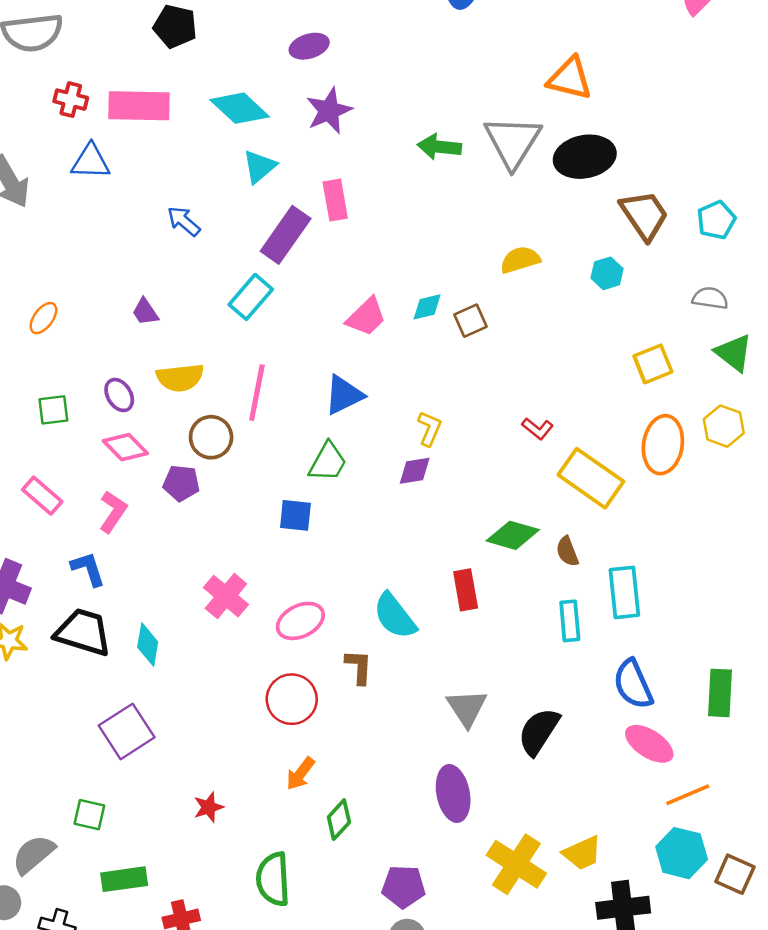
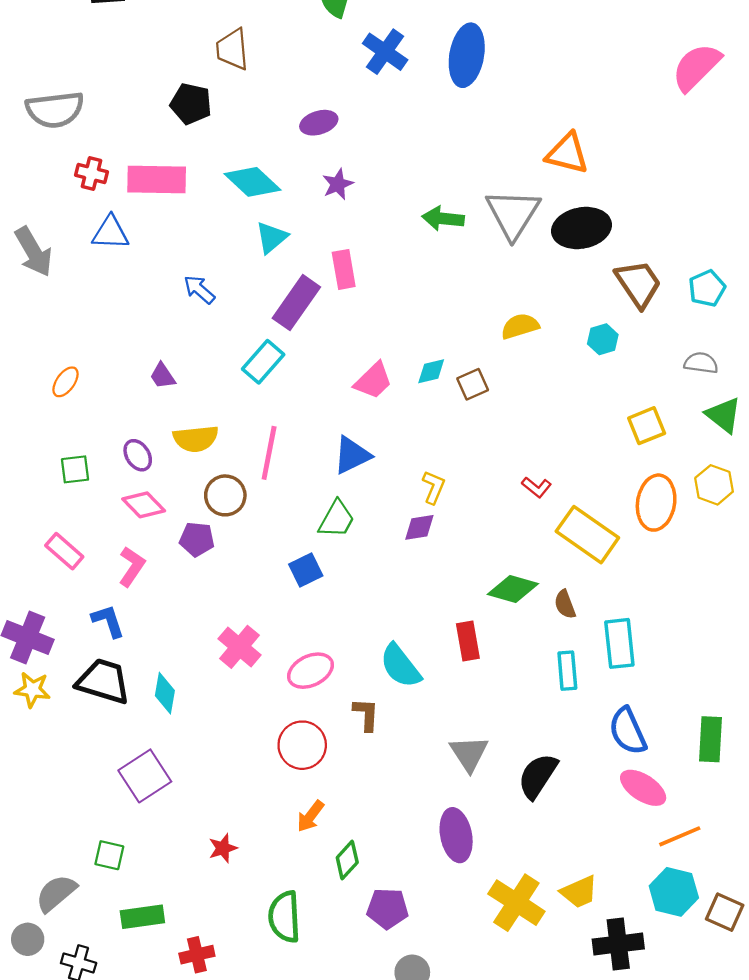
purple star: (329, 111) -> (338, 184), size x0.7
blue square: (295, 515) -> (306, 570), turned -32
purple pentagon: (403, 887) -> (387, 909), moved

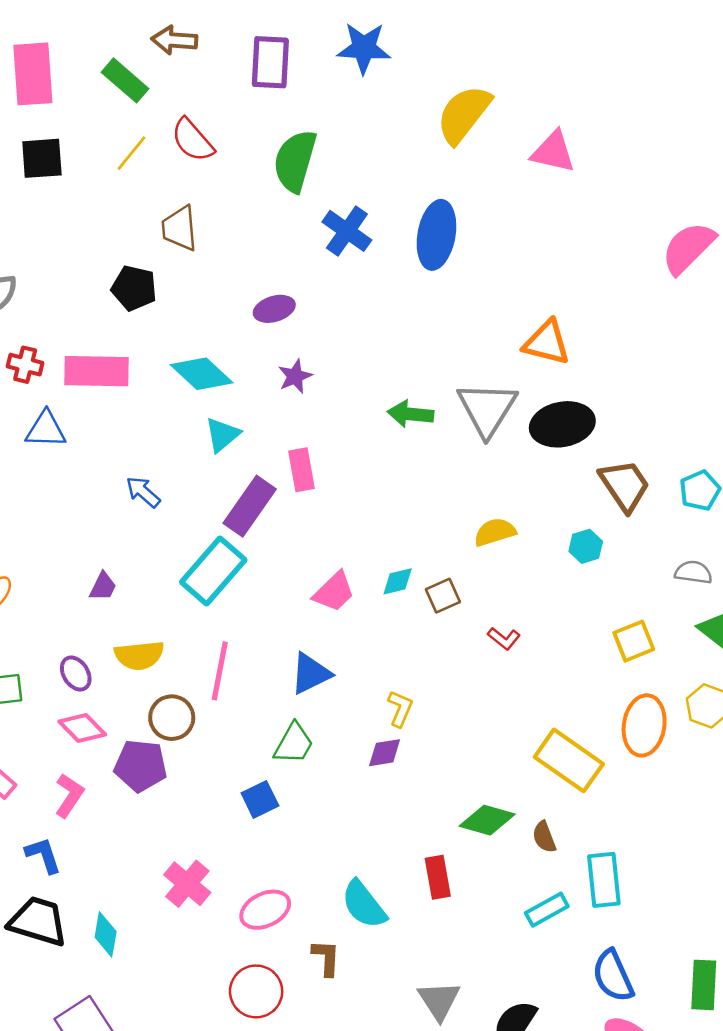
cyan rectangle: (263, 362) -> (213, 571), size x1.4
purple trapezoid: (163, 376) -> (103, 587), turned -120
red L-shape: (537, 487) -> (504, 638), moved
purple pentagon: (197, 539) -> (141, 766), size x1.4
cyan rectangle: (567, 671) -> (547, 910), turned 66

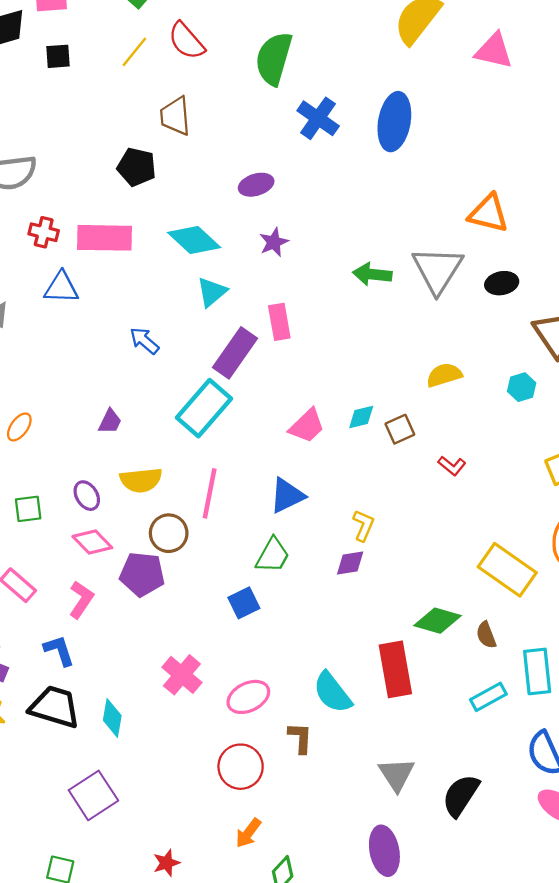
black square: (42, 158) -> (58, 56), size x0.7
black ellipse: (562, 424) -> (502, 283), size x0.6
red rectangle: (438, 877) -> (395, 669), size x1.5

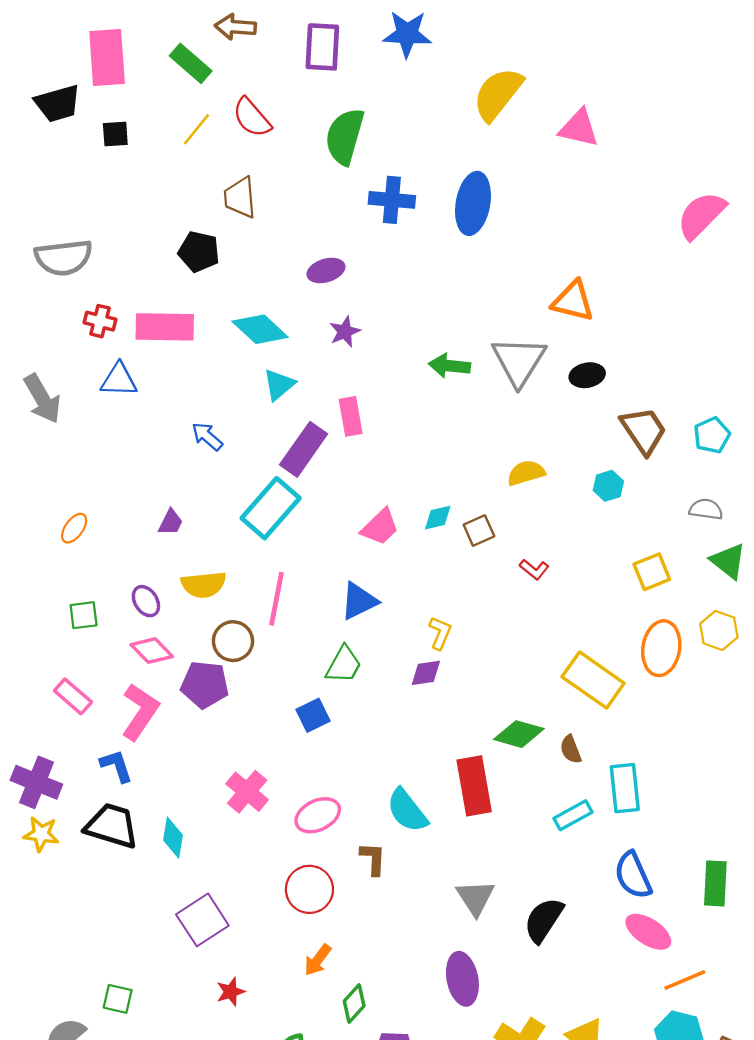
blue cross: (318, 118) -> (392, 200), turned -30
pink L-shape: (81, 600) -> (140, 712), size x1.4
purple square: (93, 795) -> (202, 920), moved

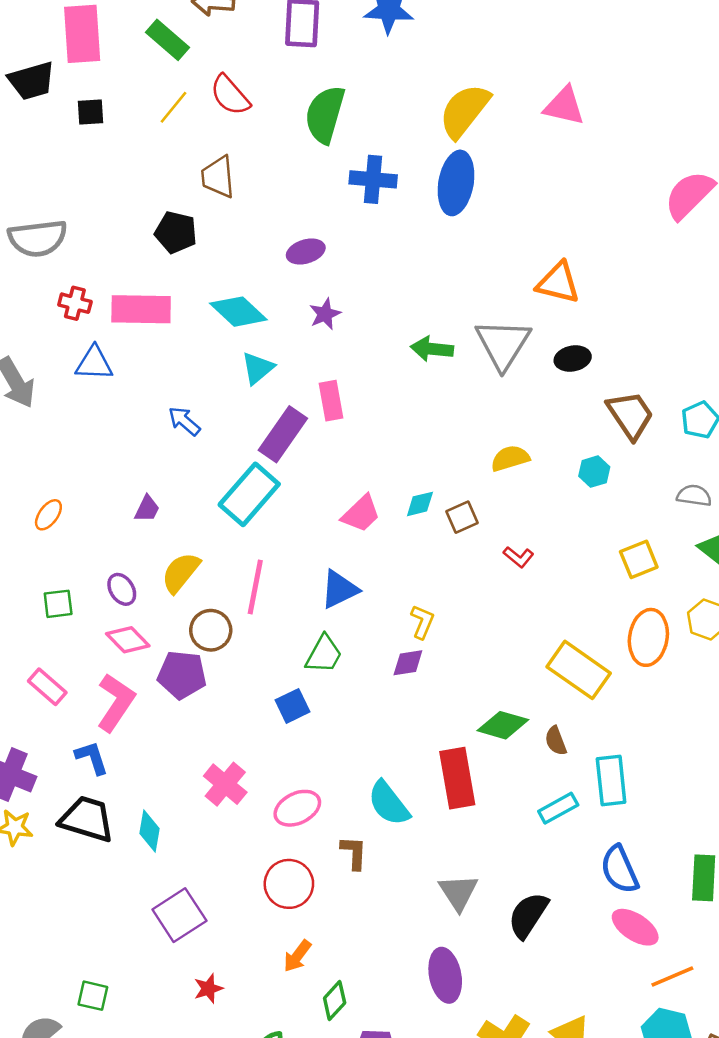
yellow semicircle: (498, 94) -> (464, 111), moved
yellow semicircle: (204, 585) -> (181, 573), turned 135

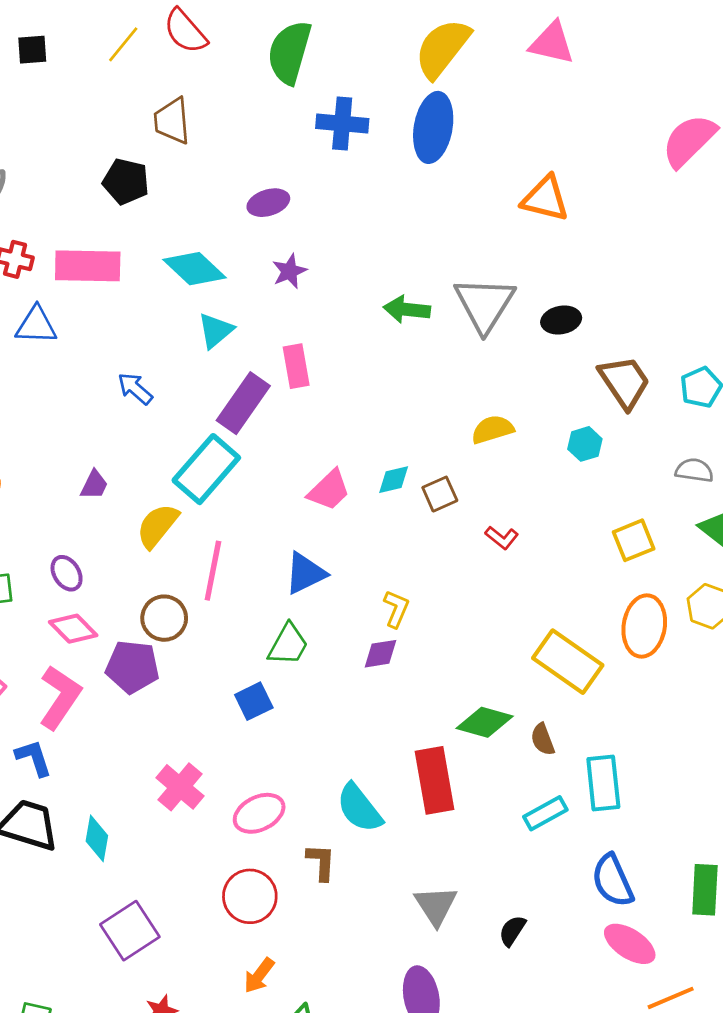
orange triangle: (558, 283) -> (545, 199), moved
yellow semicircle: (181, 573) -> (158, 526), moved
black semicircle: (528, 915) -> (512, 931), size x0.6

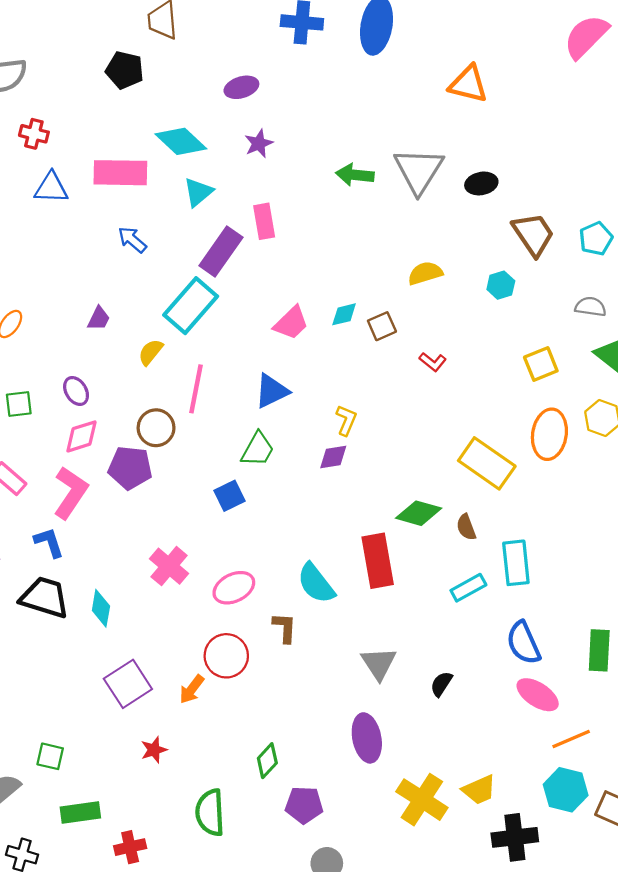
pink rectangle: (88, 266) -> (120, 173), moved
yellow semicircle: (158, 526) -> (151, 352), size x0.7
pink diamond: (73, 629) -> (81, 436), turned -63
orange arrow: (259, 976) -> (192, 689), moved

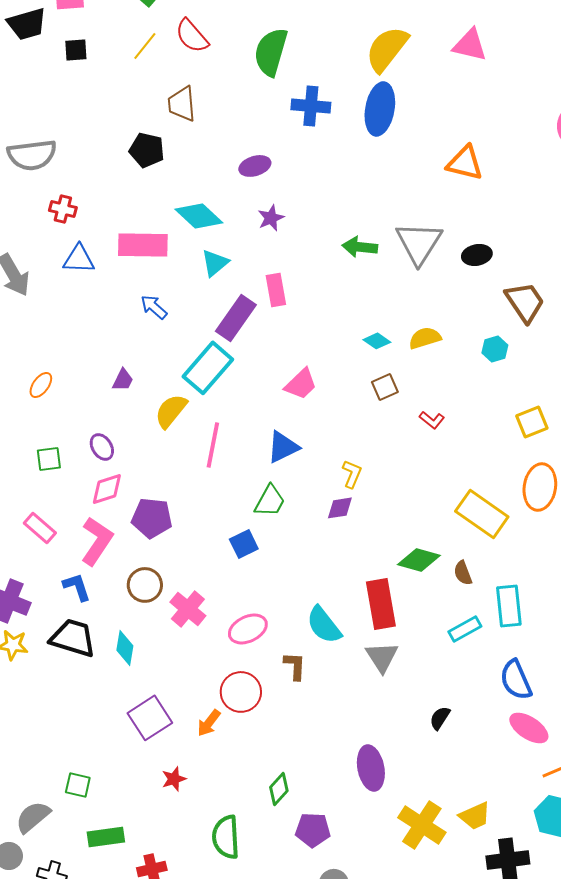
cyan diamond: (344, 314) -> (377, 341), moved, turned 48
yellow semicircle: (151, 352) -> (171, 411), size x1.4
brown circle: (156, 428) -> (145, 585), moved
gray triangle: (379, 663) -> (382, 657), moved

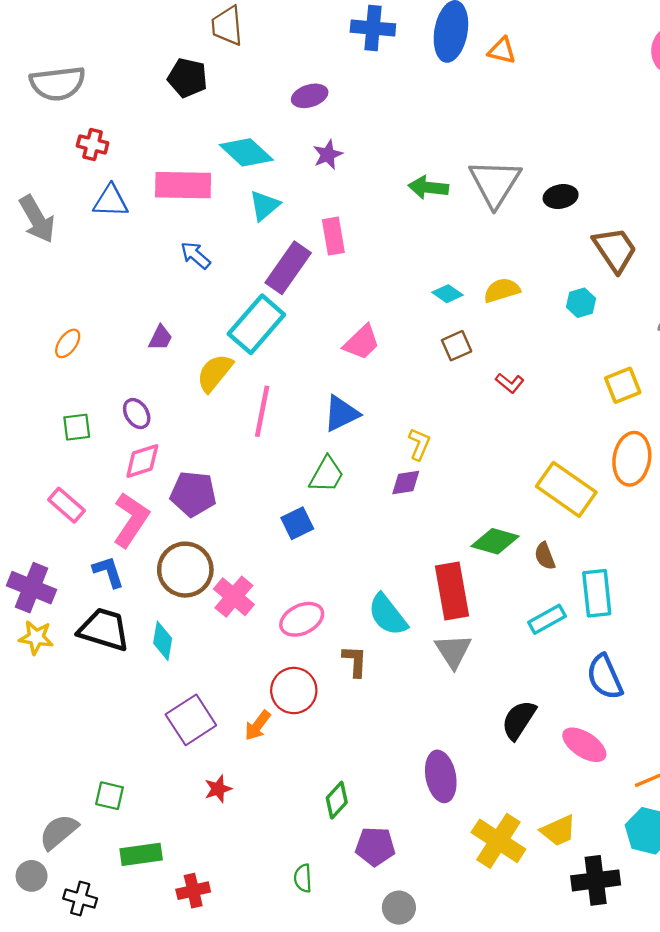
orange triangle: (465, 163) -> (502, 51), moved, size x0.7
brown circle: (145, 585) -> (185, 570), size x1.4
black semicircle: (440, 718) -> (519, 720), size x1.5
pink ellipse: (529, 728) -> (584, 745), moved
green semicircle: (226, 837) -> (303, 878), moved, size x0.6

